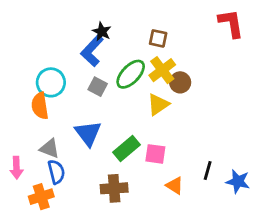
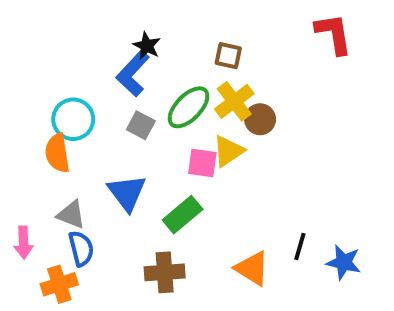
pink square: (155, 154) -> (202, 163), moved
orange triangle: (175, 186) -> (252, 268), size x1.4

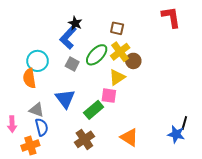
pink square: (202, 163) -> (109, 96), moved
black line: (300, 246) -> (184, 123), moved
brown cross: (165, 272) -> (84, 139), turned -30

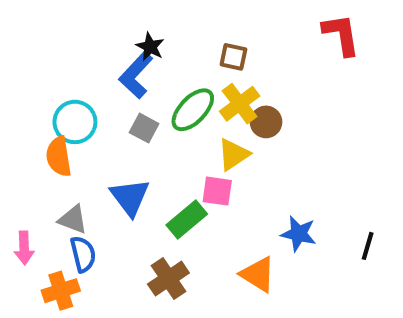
blue star: (176, 134) -> (299, 234), moved

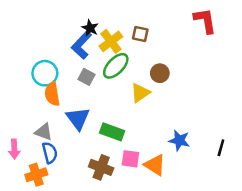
yellow cross: (240, 104) -> (111, 41), moved
orange semicircle: (59, 156) -> (52, 94), moved
pink square: (217, 191) -> (130, 159), moved
green rectangle: (187, 220) -> (112, 132), turned 60
brown cross: (168, 278) -> (101, 167), turned -35

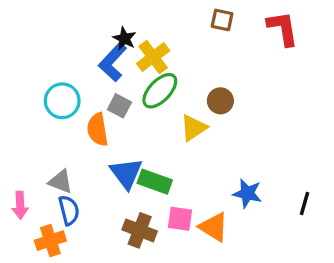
brown square: (140, 34) -> (222, 20), moved
orange semicircle: (52, 94) -> (98, 129), moved
blue triangle: (78, 118) -> (126, 173), moved

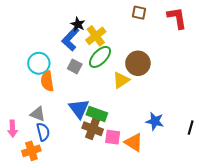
brown circle: (220, 101) -> (138, 63), size x1.5
orange semicircle: (98, 129) -> (47, 81), moved
brown cross: (140, 230) -> (93, 129), moved

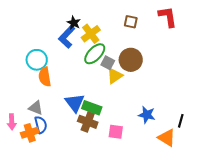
brown square: (139, 13) -> (131, 22), moved
gray square: (75, 66) -> (108, 63), moved
pink square: (113, 137) -> (116, 132), moved
orange triangle: (134, 142) -> (167, 138), moved
orange cross: (31, 151) -> (30, 133), moved

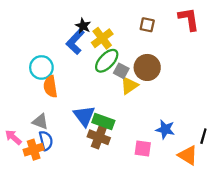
pink arrow: (12, 122) -> (13, 137), turned 133
pink square: (116, 132) -> (143, 148), moved

